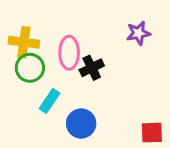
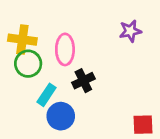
black cross: (92, 68) -> (83, 81), moved
blue circle: (81, 124) -> (61, 116), moved

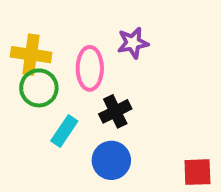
purple star: (130, 31) -> (133, 43), moved
blue circle: (61, 116) -> (111, 160), moved

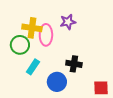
yellow cross: (31, 55) -> (32, 28), moved
black cross: (115, 111) -> (74, 64), moved, turned 35

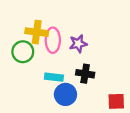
purple star: (68, 22) -> (78, 44), moved
cyan rectangle: (33, 67) -> (54, 77), moved, turned 63

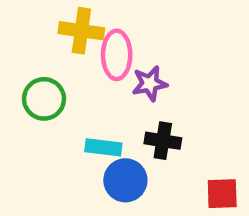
yellow cross: (37, 32) -> (81, 31), moved
pink ellipse: (53, 40) -> (117, 55), moved

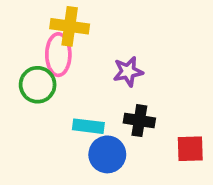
pink ellipse: (117, 55) -> (58, 55), moved
red square: (222, 194) -> (190, 149), moved

